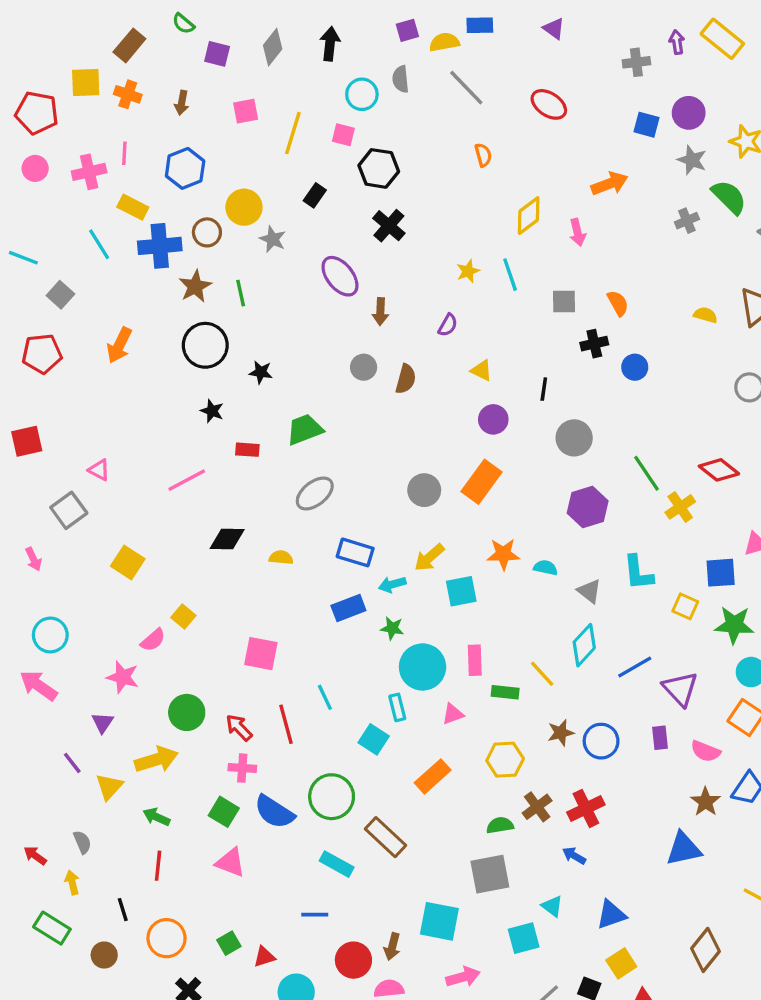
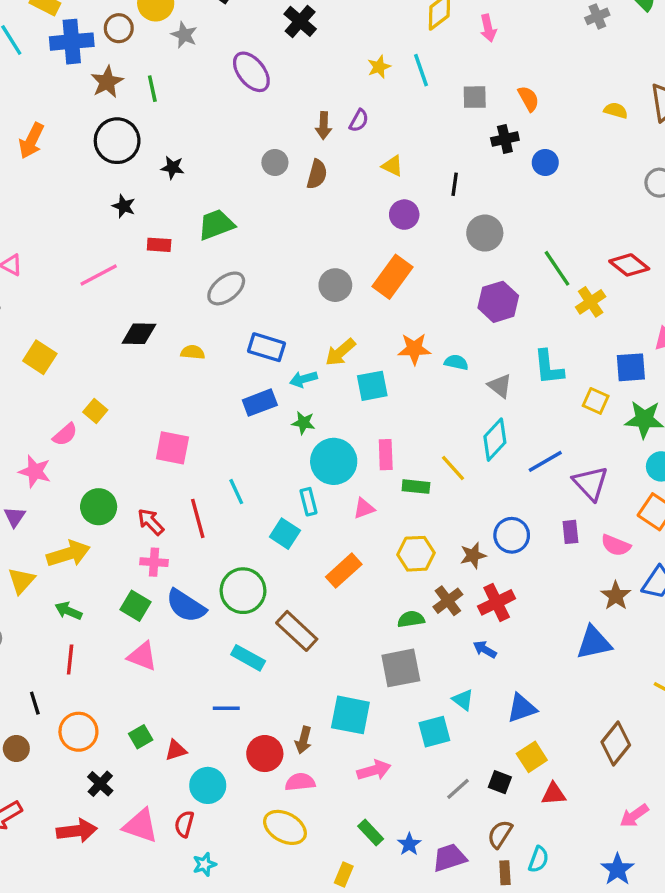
brown arrow: (380, 312) -> (324, 126), moved
brown star: (561, 733) -> (473, 555), moved

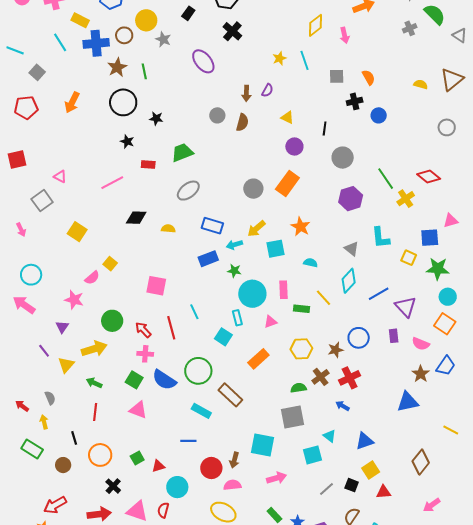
orange star: (414, 349) -> (300, 227), turned 30
cyan semicircle: (456, 362) -> (310, 263), moved

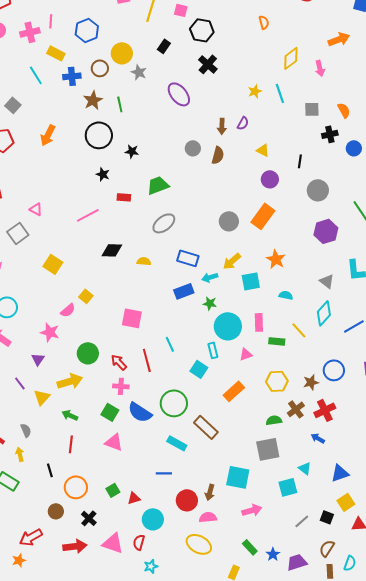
blue cross: (96, 43) -> (72, 76), size x0.7
brown circle: (63, 465) -> (56, 511), moved

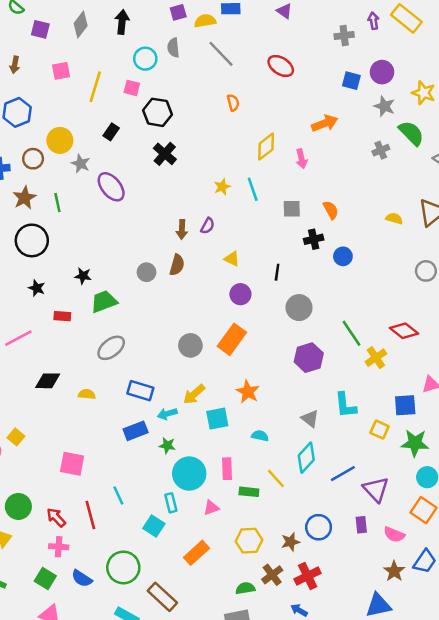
purple ellipse: (179, 94) -> (111, 187), moved
gray circle: (193, 148) -> (146, 272), moved
black star: (132, 151) -> (83, 276), moved
blue semicircle: (140, 412) -> (82, 578), size x0.7

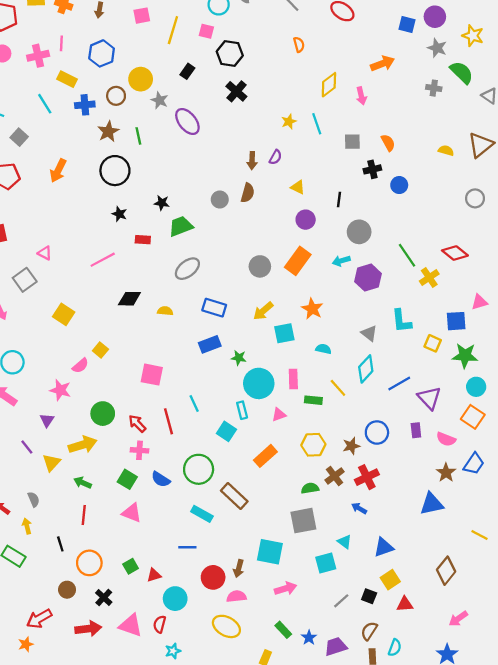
gray cross: (381, 150) -> (434, 88), turned 32
cyan arrow: (167, 414) -> (341, 261), moved

